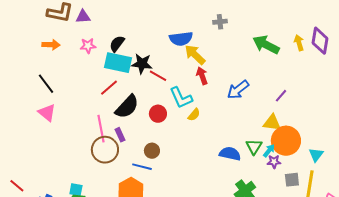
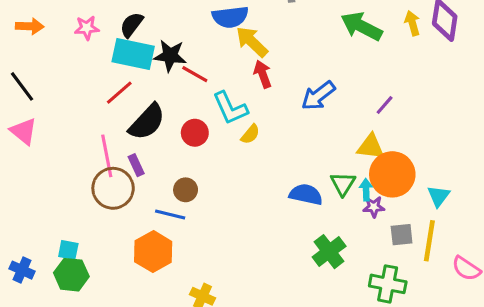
cyan arrow: (269, 151) -> (366, 190), turned -40

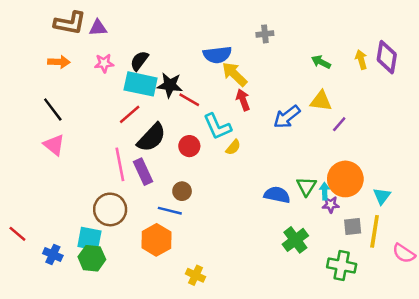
green arrow: (361, 26) -> (321, 62), size x0.6
yellow triangle: (371, 147) -> (321, 101), moved
purple rectangle: (136, 165) -> (143, 172), size x1.5
brown circle: (113, 188) -> (110, 209), moved
cyan square: (68, 250) -> (89, 239), size x1.5

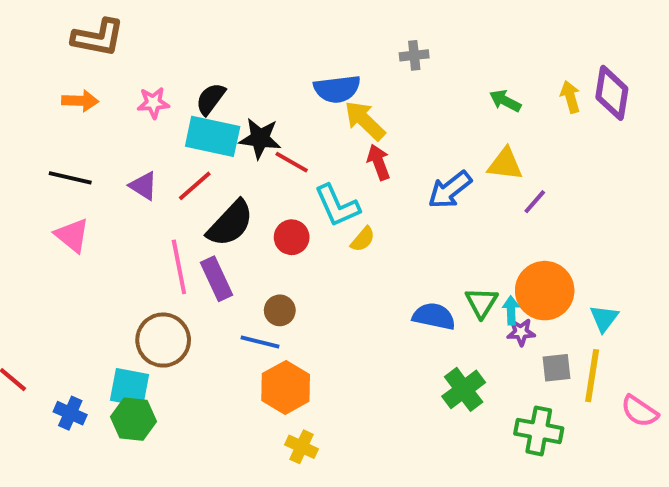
purple triangle: (98, 28) -> (143, 186), moved, turned 36
black line: (53, 110) -> (70, 178), turned -40
orange hexagon: (156, 240) -> (286, 387), moved

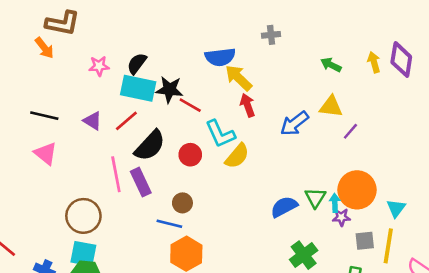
orange arrow: (80, 101) -> (44, 48), moved, turned 50
yellow semicircle: (363, 239) -> (237, 156), size x1.5
blue semicircle: (434, 316) -> (284, 207), turned -40
brown circle: (163, 340) -> (83, 216), moved

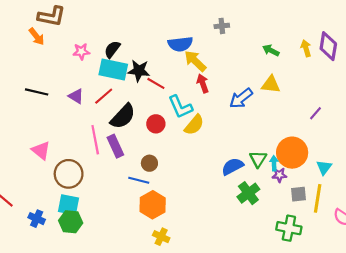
purple line: (350, 131) -> (316, 113), moved
pink triangle: (46, 153) -> (41, 150), moved
green cross: (304, 255) -> (248, 193), moved

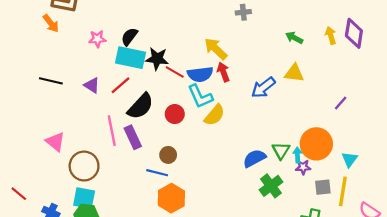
blue semicircle: (180, 44) -> (200, 74), moved

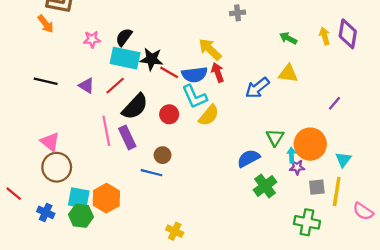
green triangle: (281, 151) -> (275, 137), moved
brown circle: (84, 166) -> (57, 167), moved
orange hexagon: (171, 198) -> (106, 198), moved

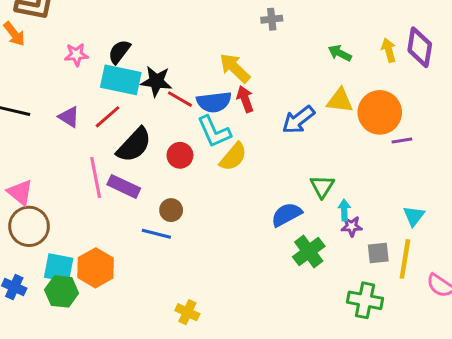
purple line: (335, 103) -> (402, 141), turned 40
purple rectangle: (127, 137) -> (124, 186), turned -40
orange circle: (310, 144) -> (380, 112), moved

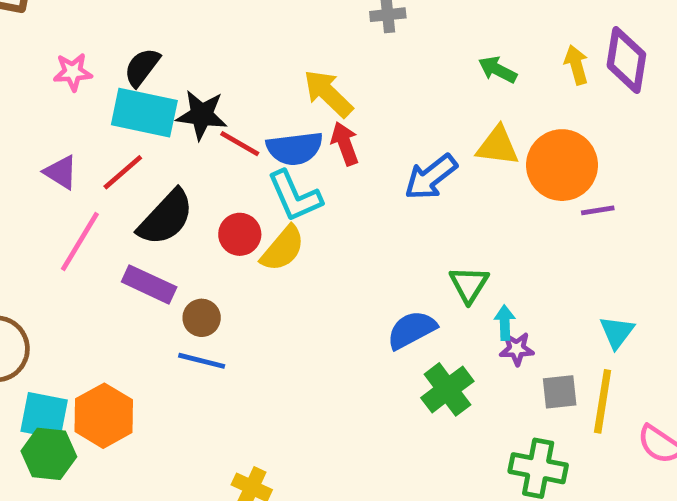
yellow semicircle: (233, 157) -> (283, 249), moved
pink line: (96, 178) -> (80, 241), moved, turned 42
brown circle: (171, 210) -> (202, 318), moved

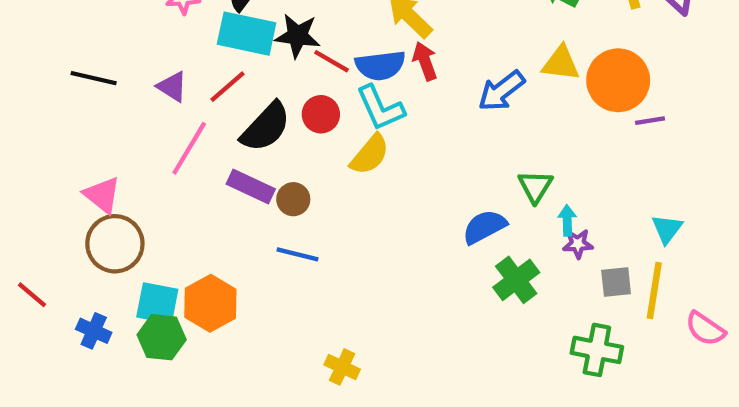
red circle: (240, 234) -> (321, 114), moved
brown circle: (202, 318) -> (293, 199), moved

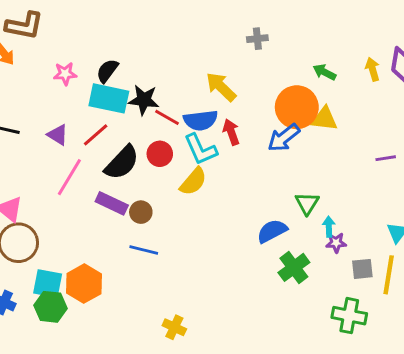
red arrow: (425, 61) -> (231, 132), moved
orange circle: (618, 80) -> (297, 107), moved

